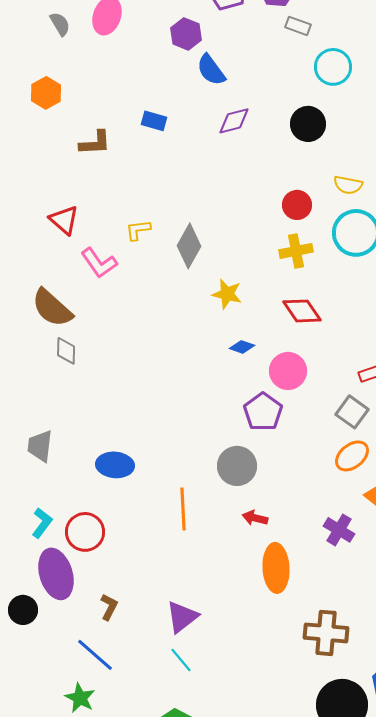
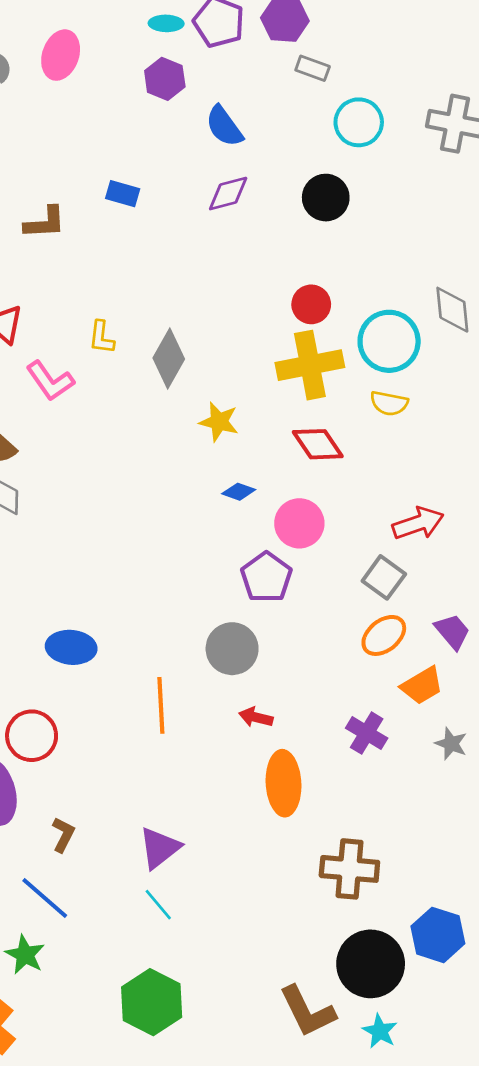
blue semicircle: (211, 70) -> (224, 126), moved
yellow semicircle: (348, 185) -> (389, 403), moved
yellow L-shape: (138, 230) -> (101, 337), turned -76
yellow cross: (296, 251) -> (310, 365), size x1.5

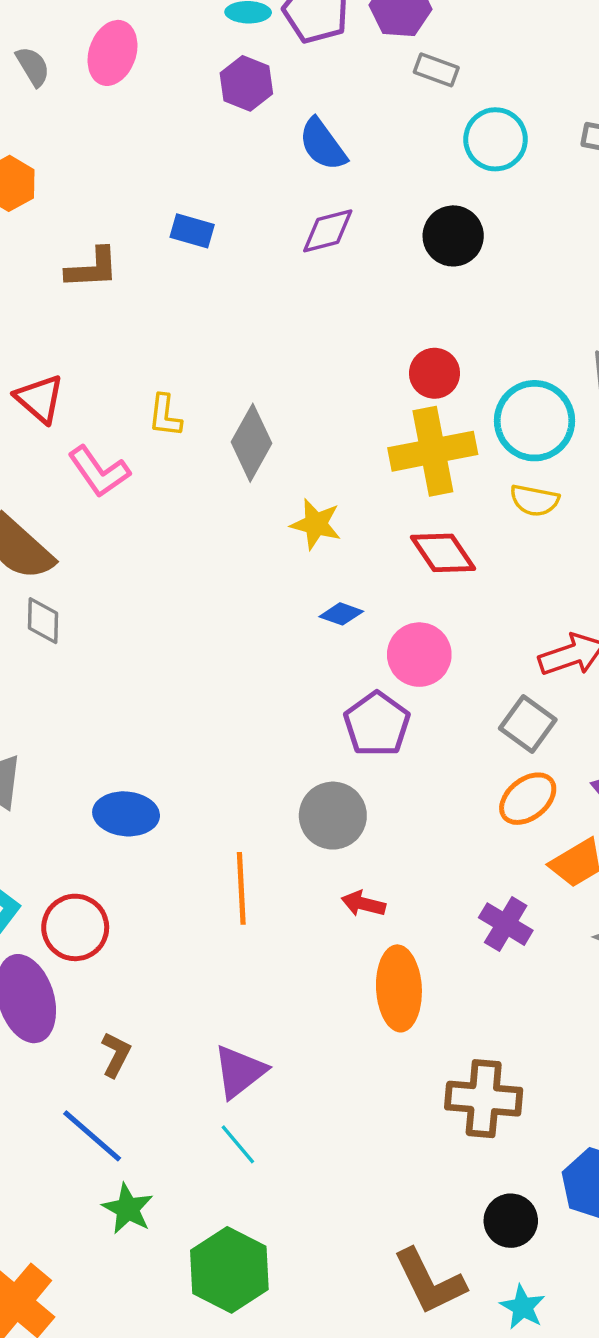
green star: (25, 955) -> (128, 1209), moved
black circle: (371, 964) -> (511, 1221), size x0.6

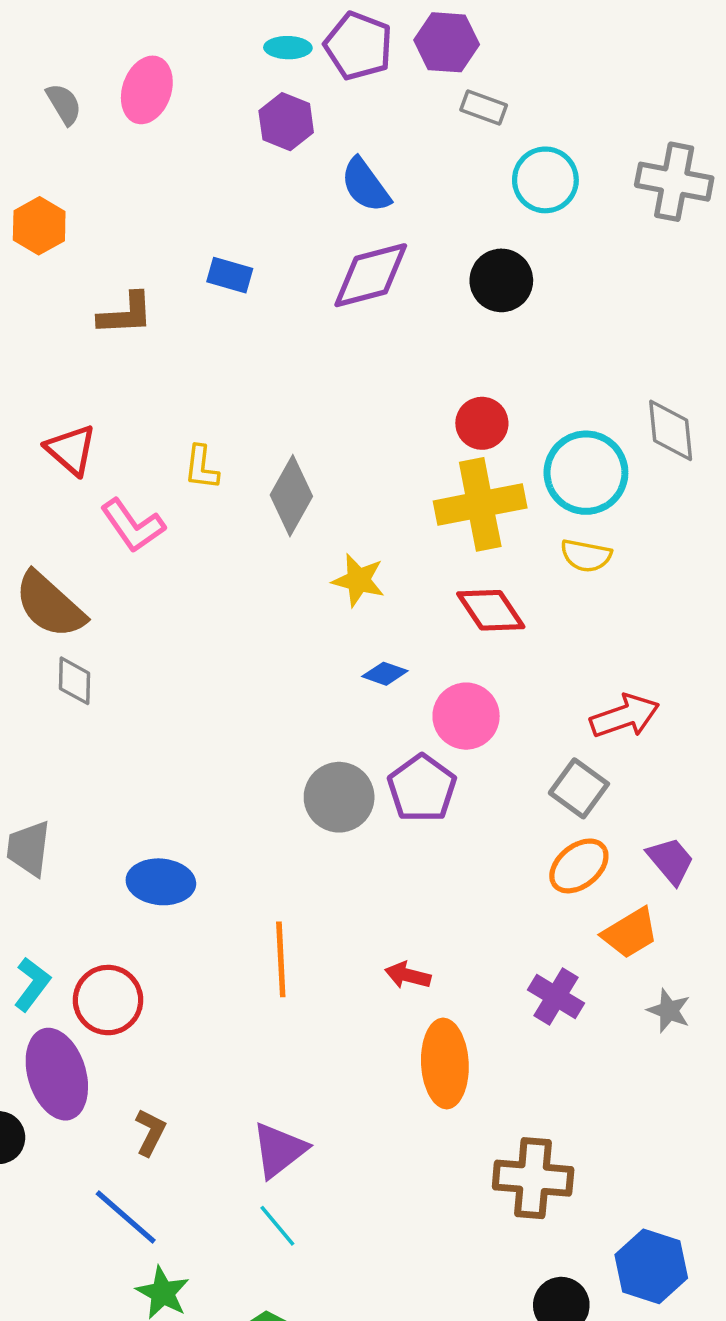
purple diamond: (328, 231) -> (371, 275), size x1.4
gray circle: (333, 816) -> (339, 797), moved

